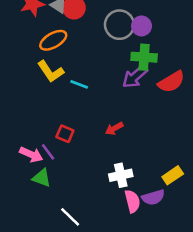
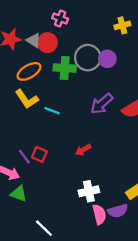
green cross: (144, 57) -> (65, 68), moved
purple line: (48, 152) -> (24, 157), moved

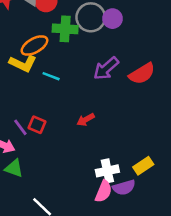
orange ellipse: (29, 71) -> (34, 45), moved
yellow L-shape: (27, 99) -> (23, 63), turned -30
white cross: (89, 191) -> (107, 171), moved
pink semicircle: (99, 214) -> (104, 191), turned 36

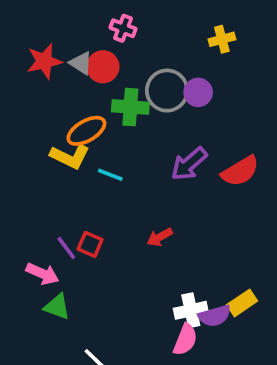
purple semicircle: (124, 187) -> (215, 316), moved

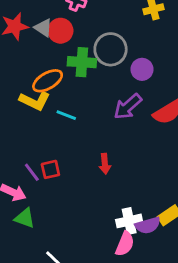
purple circle: (198, 92) -> (142, 69), moved
red arrow: (160, 237) -> (105, 164), turned -66
red square: (90, 244) -> (50, 169), turned -36

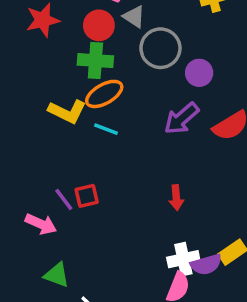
gray triangle: (43, 28) -> (134, 17), moved
green cross: (82, 62) -> (95, 61), moved
orange ellipse: (48, 81) -> (104, 94), moved
red arrow: (105, 164) -> (176, 198), moved
green triangle: (25, 218) -> (57, 275), moved

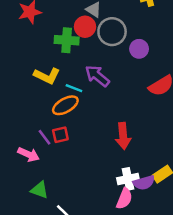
red circle: (99, 25) -> (85, 27), moved
orange ellipse: (104, 94) -> (65, 105), moved
purple arrow: (182, 119) -> (97, 76), moved, turned 80
red arrow: (176, 198) -> (123, 136), size x1.5

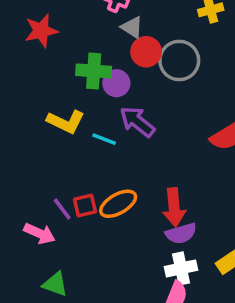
red circle: (85, 27) -> (146, 52), moved
gray circle: (112, 32) -> (179, 60), moved
purple circle: (139, 49) -> (116, 83), moved
orange ellipse: (65, 105) -> (118, 204), moved
purple semicircle: (144, 183) -> (181, 233), moved

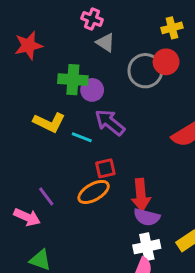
red circle: (146, 52) -> (166, 62), moved
red square: (85, 206) -> (105, 168), moved
purple semicircle: (181, 233) -> (147, 217), turned 30

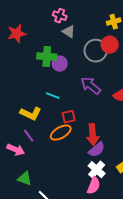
yellow L-shape: (49, 122) -> (31, 114), moved
purple arrow: (110, 122) -> (91, 86), moved
purple semicircle: (147, 217) -> (97, 150), turned -54
white cross: (147, 247) -> (97, 170), turned -36

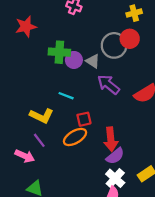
gray triangle: (69, 32) -> (93, 61), moved

